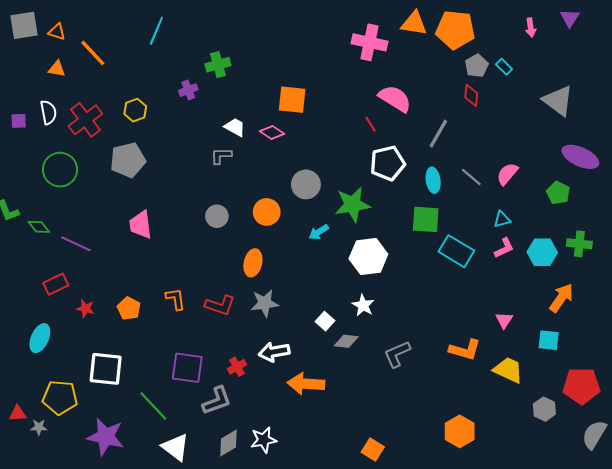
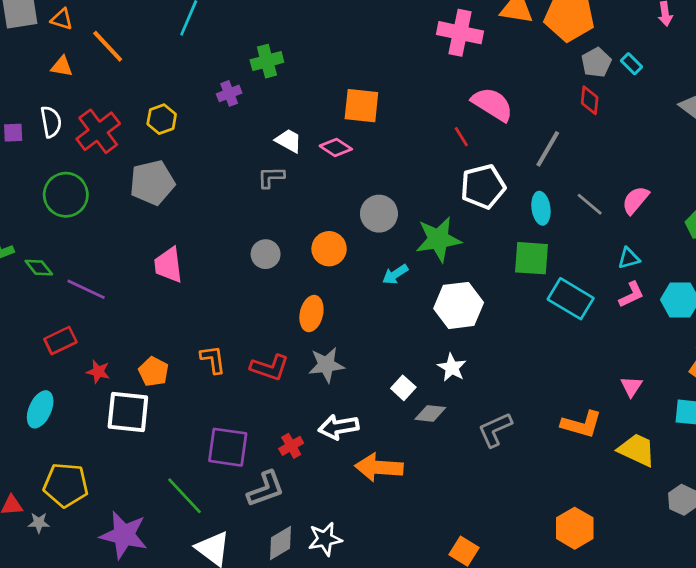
white square: (106, 369) -> (128, 412), moved

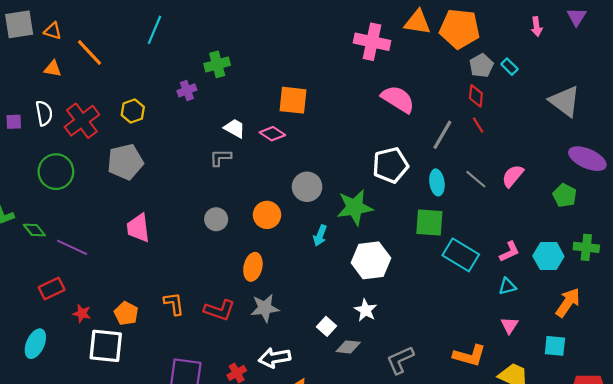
red line: (461, 137) -> (478, 125), moved
cyan triangle: (629, 258) -> (507, 286), moved
cyan arrow: (395, 274) -> (320, 235), turned -36

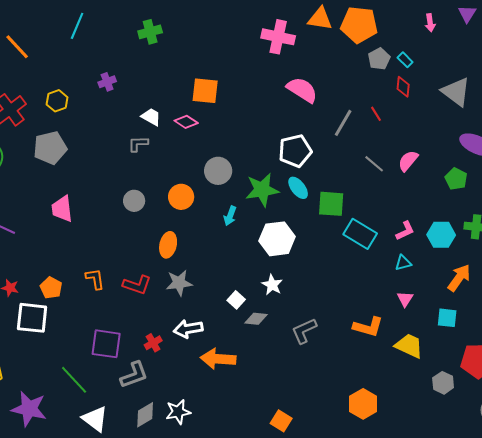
green cross: (217, 64) -> (150, 32), moved
red diamond: (476, 96) -> (403, 87), moved
cyan ellipse: (437, 182) -> (298, 188), moved, turned -30

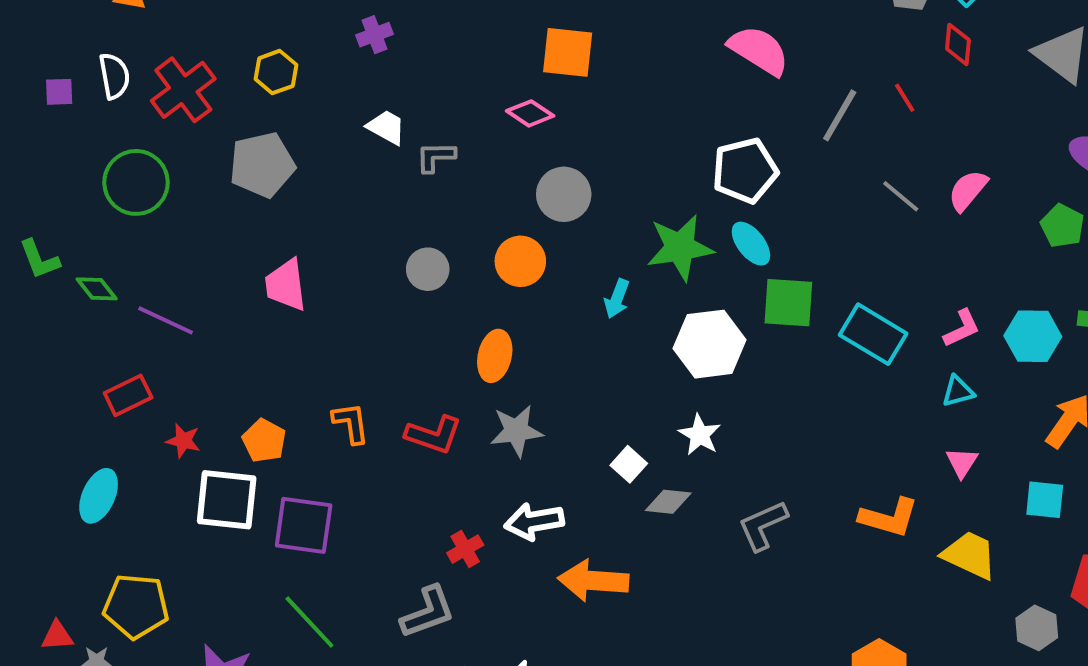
white trapezoid: (151, 117) -> (386, 127), moved
gray circle: (218, 171) -> (564, 194), moved
green square: (331, 204) -> (788, 303), moved
purple square: (106, 344) -> (304, 525), moved

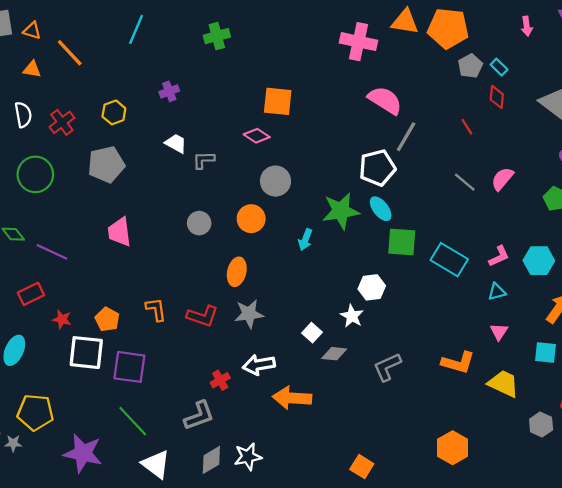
red cross: (183, 90) -> (62, 122), size x0.7
gray line: (840, 115) -> (406, 137), moved
white hexagon: (710, 344) -> (372, 287), moved, size x0.7

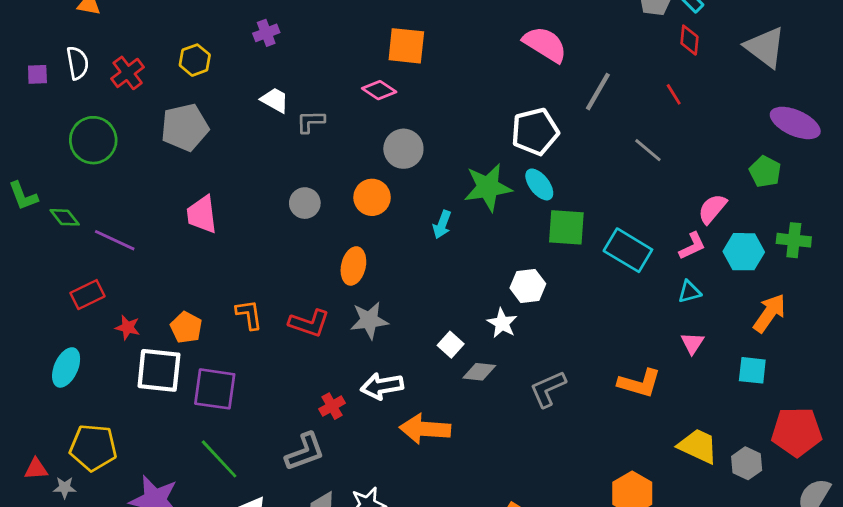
red line: (467, 127) -> (674, 94), moved
gray line: (406, 137) -> (598, 92), moved
pink semicircle: (502, 179) -> (712, 209), moved
yellow trapezoid: (503, 384) -> (698, 446), moved

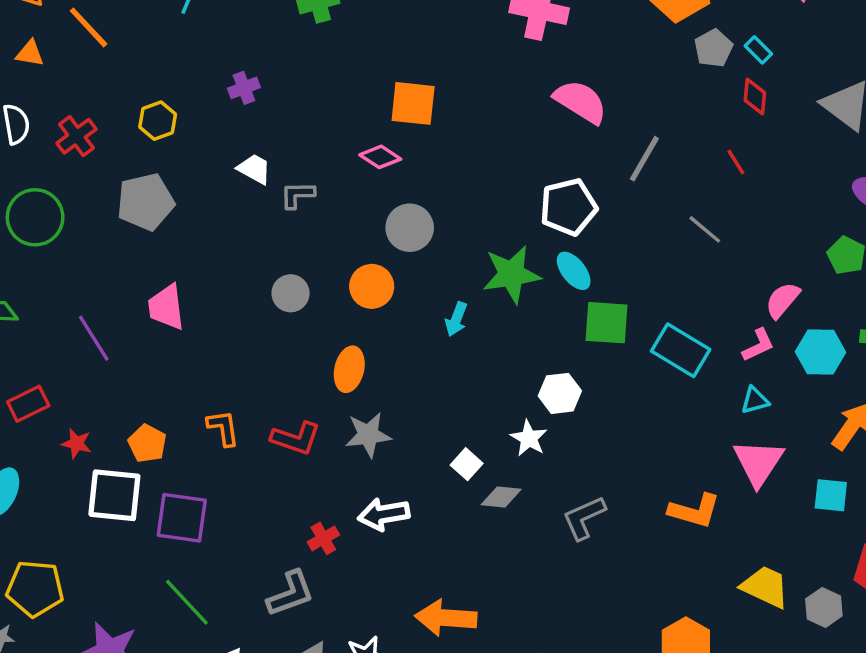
purple line: (115, 240) -> (94, 338), moved, turned 33
pink triangle: (692, 343) -> (758, 462), size x1.8
orange arrow: (425, 429) -> (446, 618), moved

